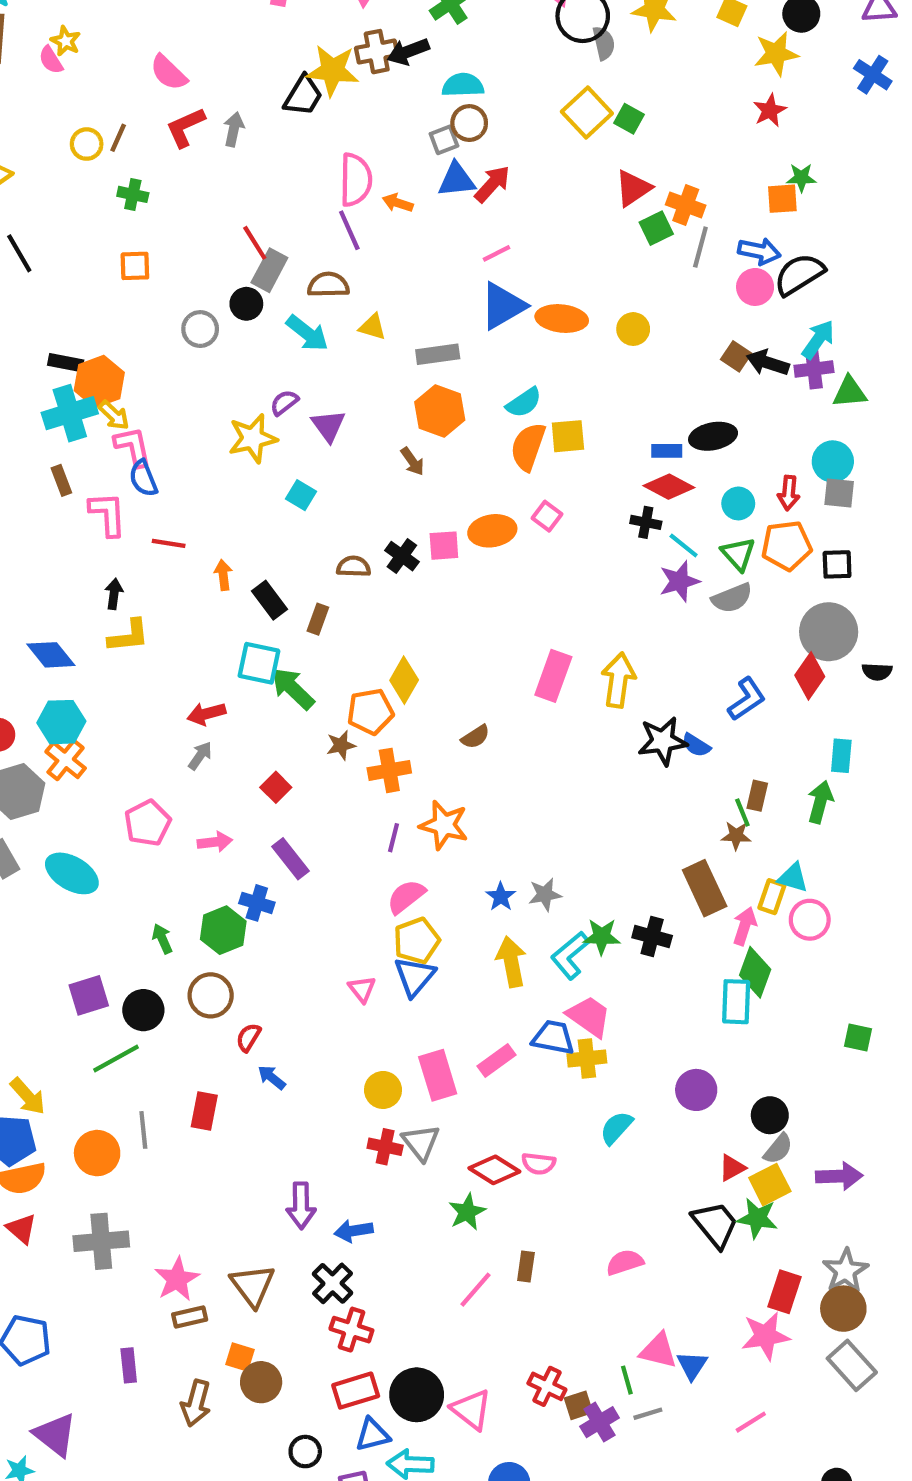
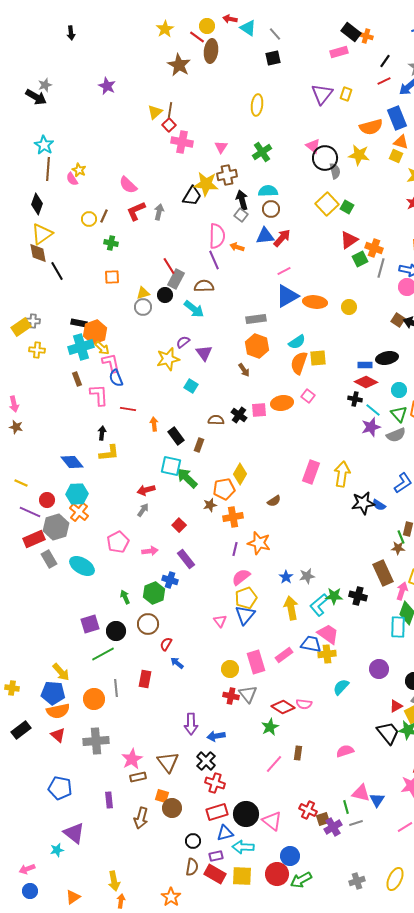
black arrow: (408, 52) -> (242, 200), moved, turned 96
gray square: (444, 140) -> (241, 215), moved, turned -32
yellow triangle: (372, 327) -> (143, 293), moved, turned -32

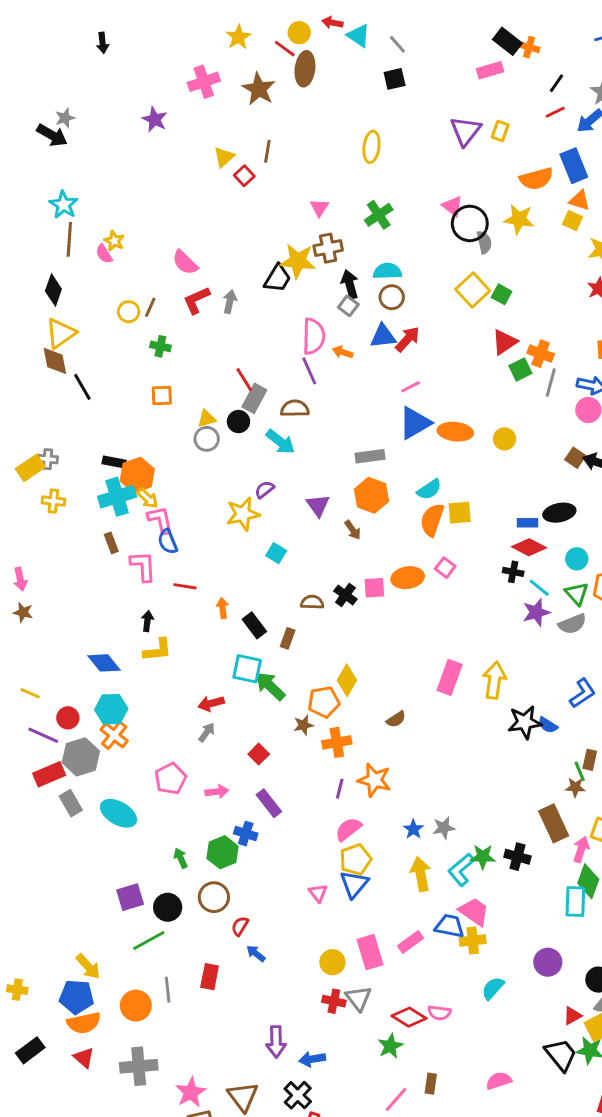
brown line: (170, 110) -> (267, 151), moved
pink cross: (182, 142) -> (204, 82), moved, turned -30
purple triangle: (204, 353) -> (318, 505), moved

